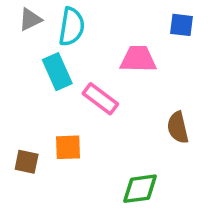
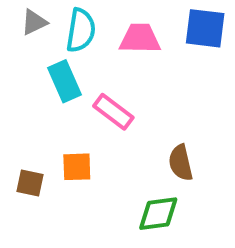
blue square: (181, 25) -> (205, 28), size x1.5
pink trapezoid: (138, 59) -> (140, 38), moved
brown semicircle: (178, 128) -> (181, 163), moved

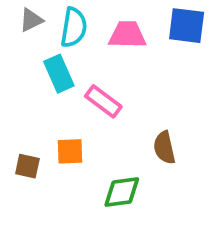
green diamond: (158, 214) -> (122, 192), moved

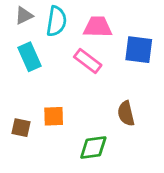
blue square: (187, 26) -> (139, 50), moved
cyan rectangle: (59, 74) -> (30, 57), moved
pink rectangle: (103, 101) -> (88, 61), moved

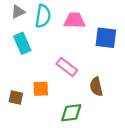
pink rectangle: (88, 61) -> (67, 67), moved

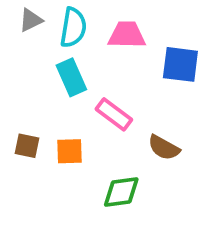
cyan rectangle: (22, 43) -> (71, 77), moved
brown semicircle: (96, 87) -> (164, 148), turned -48
brown square: (16, 97) -> (27, 146), moved

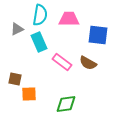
gray triangle: (31, 20) -> (17, 29), moved
brown semicircle: (164, 148) -> (88, 63), moved
orange square: (70, 151) -> (29, 94), moved

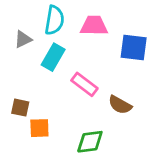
cyan rectangle: (39, 42) -> (53, 57), turned 54
brown semicircle: (88, 63) -> (120, 105), moved

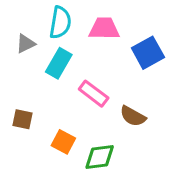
blue square: (134, 47) -> (148, 53), turned -36
orange square: (39, 128) -> (63, 142), moved, turned 30

